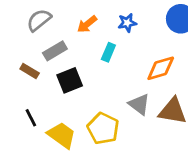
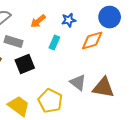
gray rectangle: (55, 51) -> (14, 42), turned 48
orange diamond: (161, 68) -> (92, 41), moved

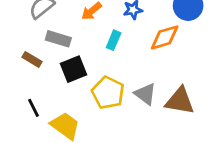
yellow pentagon: (50, 101) -> (108, 93), moved

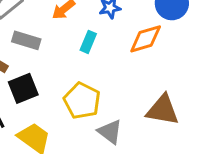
black square: (73, 69) -> (23, 88), moved
gray triangle: (145, 94) -> (110, 132), moved

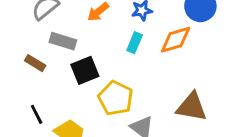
cyan rectangle: (88, 42) -> (135, 43), moved
black square: (23, 88) -> (85, 70), moved

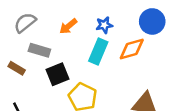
cyan rectangle: (135, 43) -> (98, 51), size x1.5

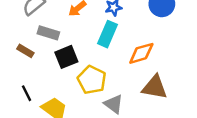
orange diamond: (132, 49) -> (141, 53), moved

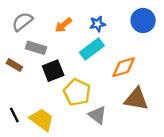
cyan rectangle: (107, 34) -> (92, 49), turned 30
black line: (27, 93) -> (14, 115), moved

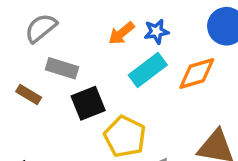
orange arrow: (63, 25) -> (121, 33), moved
orange diamond: (124, 67) -> (197, 73), moved

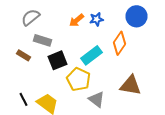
cyan rectangle: (148, 70) -> (92, 55), moved
orange diamond: (197, 73) -> (120, 43), turned -40

